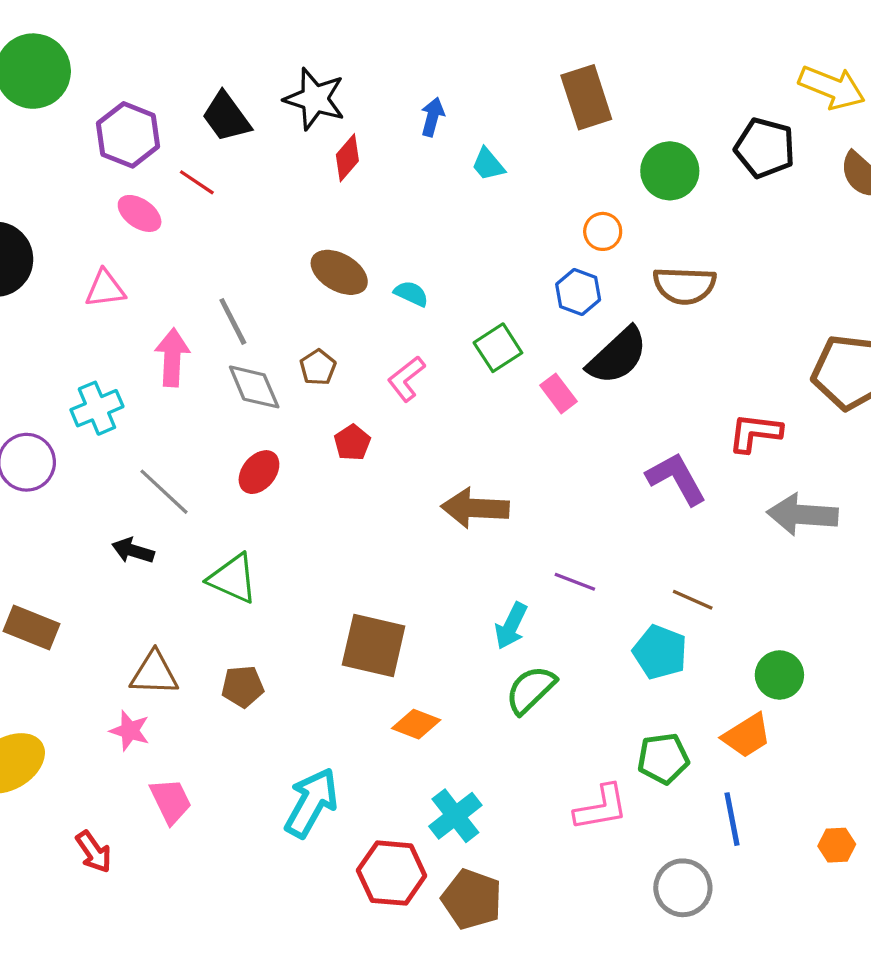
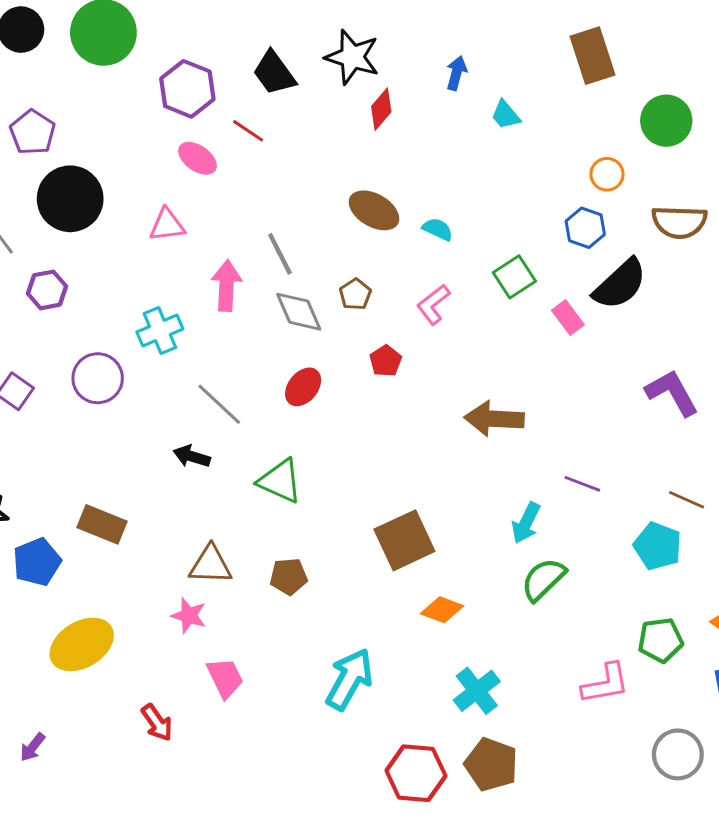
brown square: (374, 646) -> (404, 540), turned -38
red hexagon: (392, 873) -> (416, 773), moved

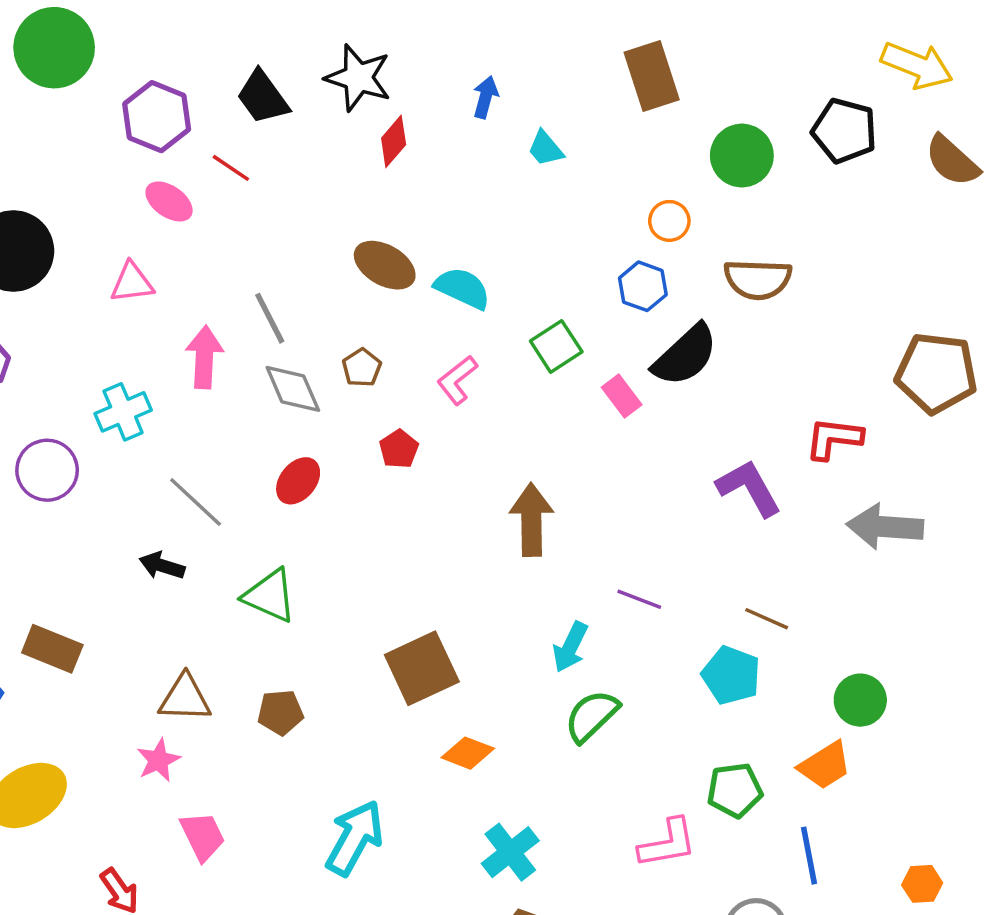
cyan semicircle: (438, 229) -> (462, 288), size x1.5
brown arrow: (494, 419) -> (531, 520), turned 86
pink star: (189, 616) -> (158, 760), turned 30

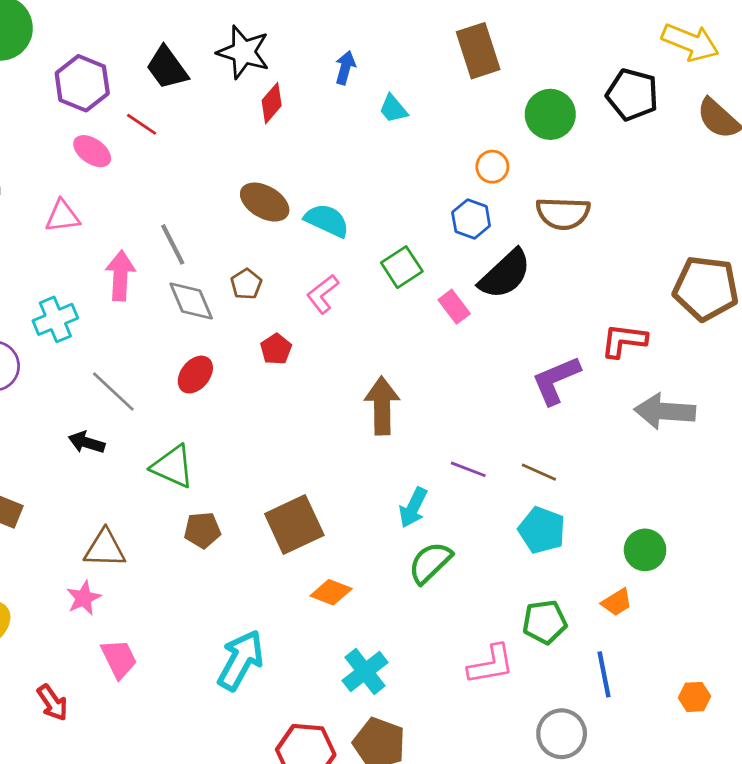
purple L-shape: (749, 488) -> (556, 380), turned -84
brown line: (767, 619) -> (539, 472), moved
brown pentagon: (280, 712) -> (202, 530), moved
orange trapezoid: (825, 765) -> (617, 602), size x0.7

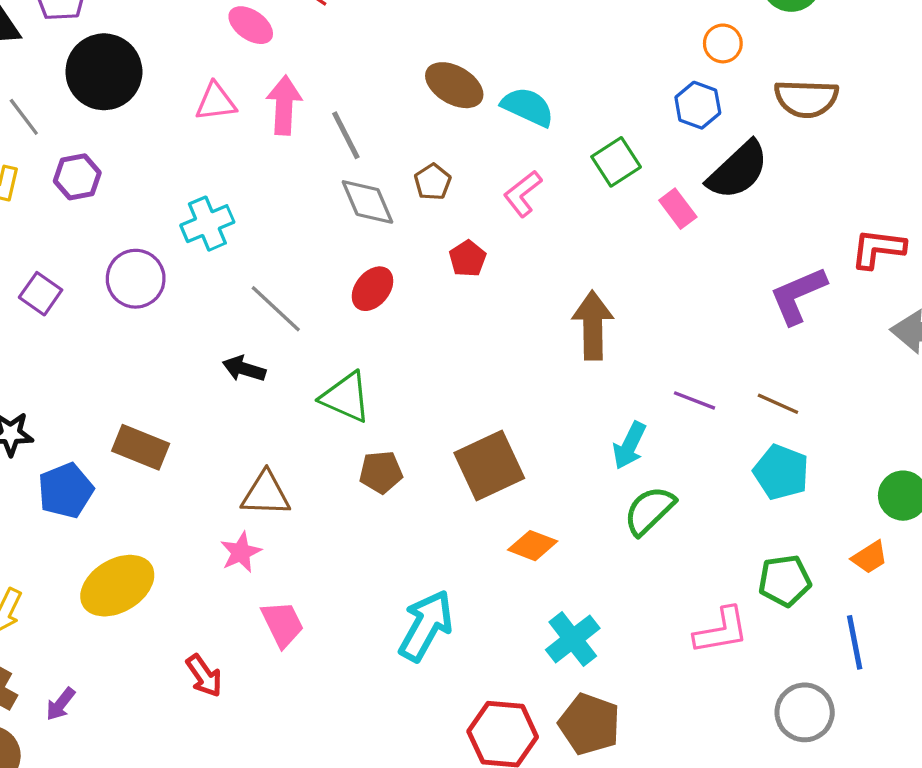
pink arrow: (120, 276) -> (284, 105), moved

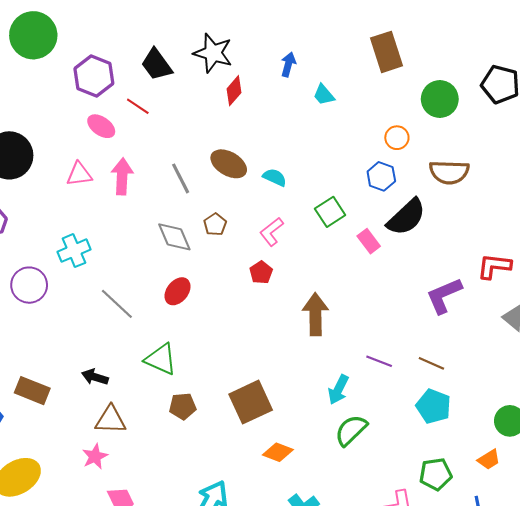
cyan semicircle: (528, 107) -> (275, 177), size x0.7
gray line: (346, 135) -> (181, 178), moved
red pentagon: (468, 259) -> (261, 272), moved
black arrow: (244, 369) -> (95, 377), moved

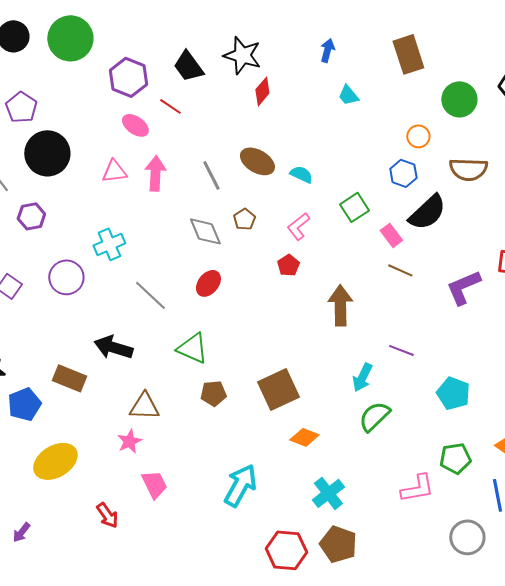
blue arrow: (288, 65) -> (327, 50), moved
brown line: (431, 363) -> (400, 270), moved
black arrow: (95, 377) -> (113, 347), moved, size x1.5

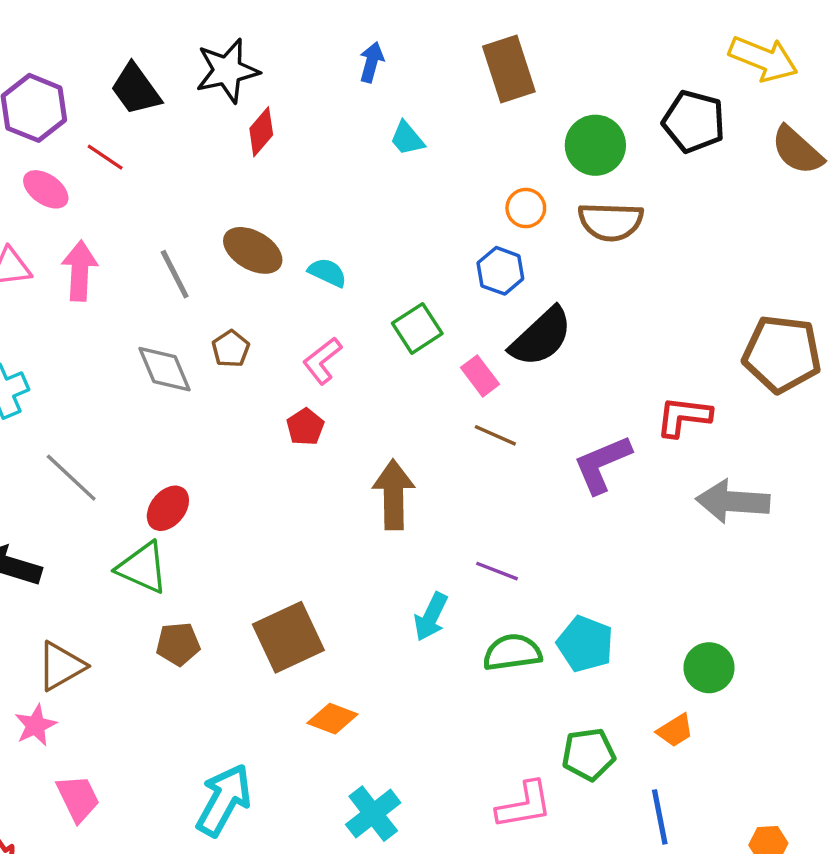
black star: (242, 55) -> (227, 71), turned -30
brown semicircle: (468, 169) -> (611, 222), moved
red ellipse: (208, 283) -> (168, 508), moved
brown triangle: (144, 406) -> (61, 666), turned -32
green semicircle: (374, 416) -> (512, 652), moved, turned 36

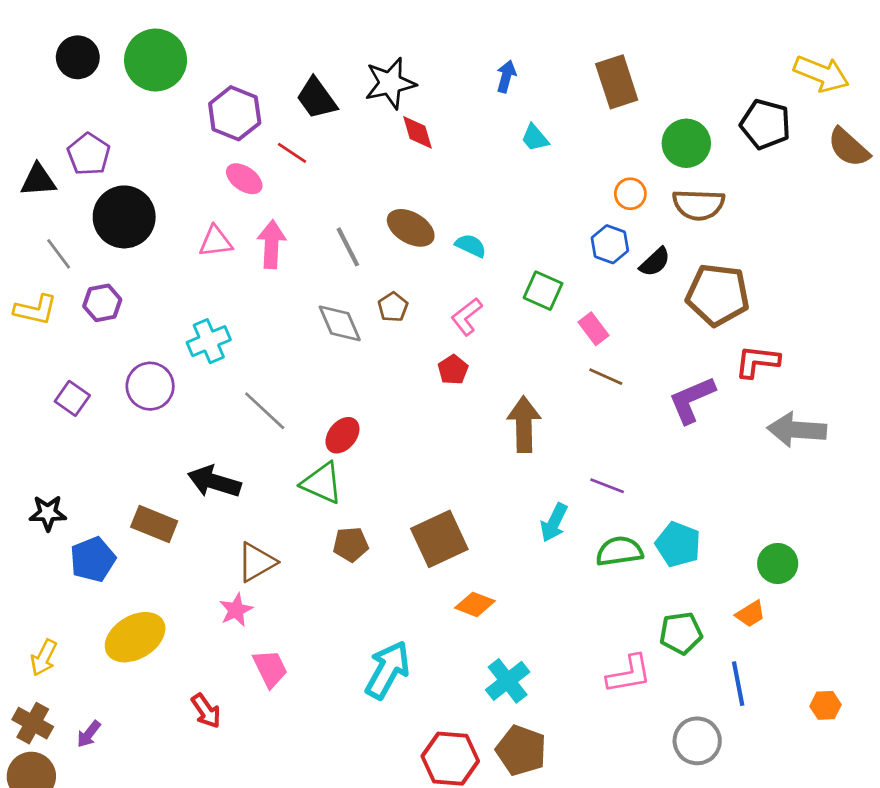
red diamond: (261, 132) -> (418, 132), turned -57
green square: (417, 328) -> (543, 291), turned -33
black semicircle: (541, 337) -> (655, 262), moved, size x0.6
brown pentagon: (782, 354) -> (718, 295), moved

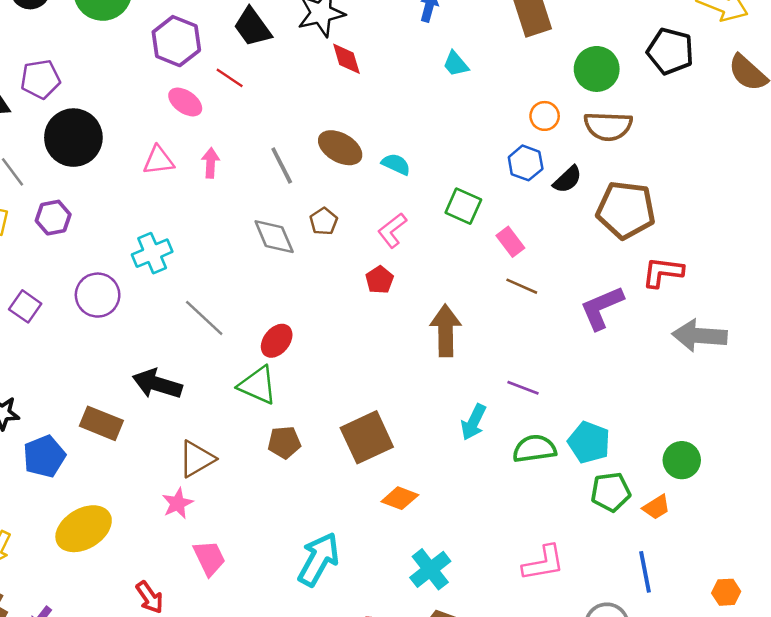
purple pentagon: (89, 154) -> (40, 79), turned 30
pink arrow: (272, 244) -> (211, 163), size x0.7
green pentagon: (681, 633) -> (611, 492), moved

